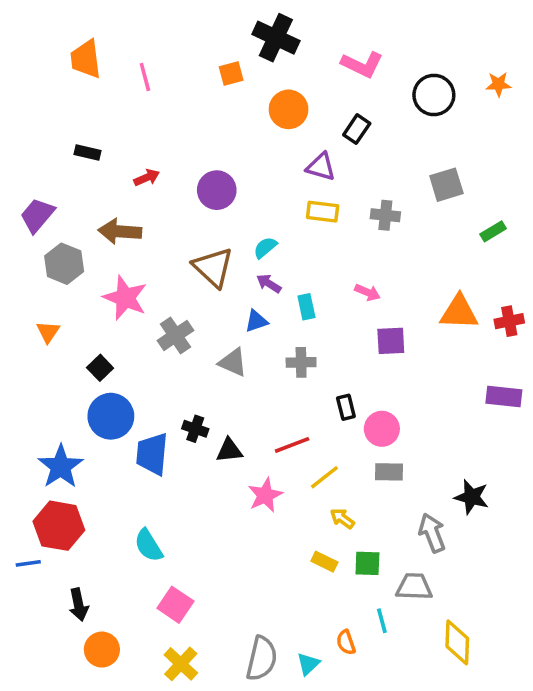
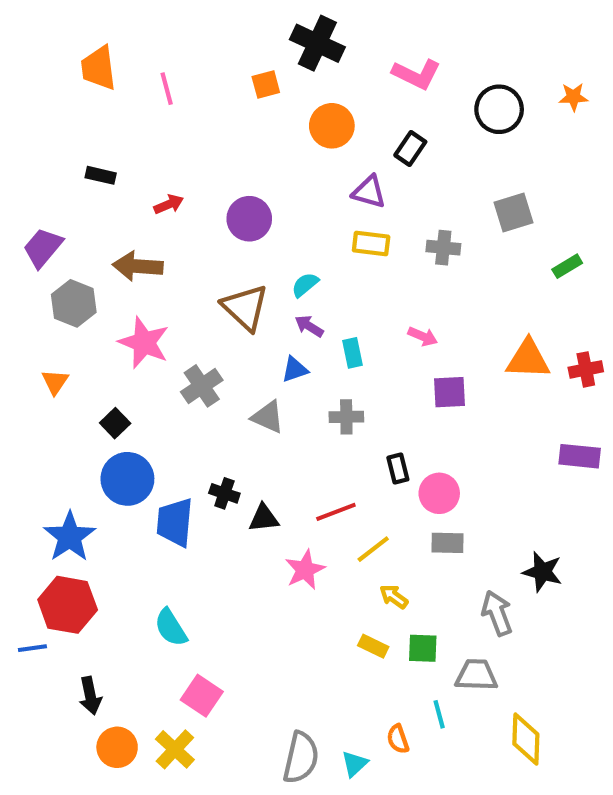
yellow cross: (181, 664) -> (175, 749), moved

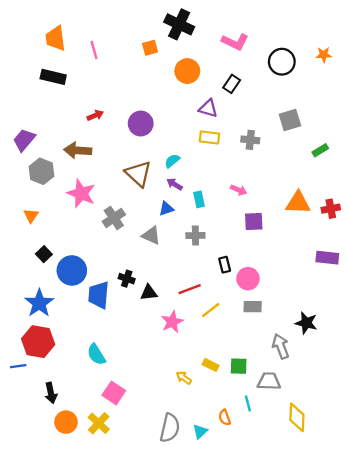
black rectangle: (101, 175) -> (53, 77), moved, size x1.5
black square: (115, 423) -> (44, 254), moved
yellow arrow: (394, 597) -> (184, 378), moved

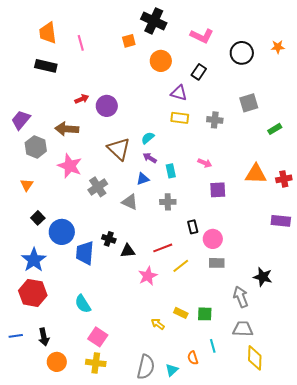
purple circle: (141, 124) -> (107, 106), moved
blue line: (18, 366) -> (16, 336), moved
gray trapezoid: (269, 381) -> (243, 329), moved
yellow cross: (99, 423) -> (96, 363), moved, turned -36

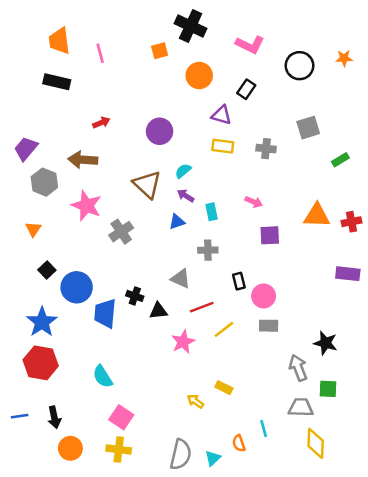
purple circle: (107, 106) -> (160, 131), moved
gray triangle: (130, 202) -> (181, 279), moved
green square: (205, 314) -> (328, 389), moved

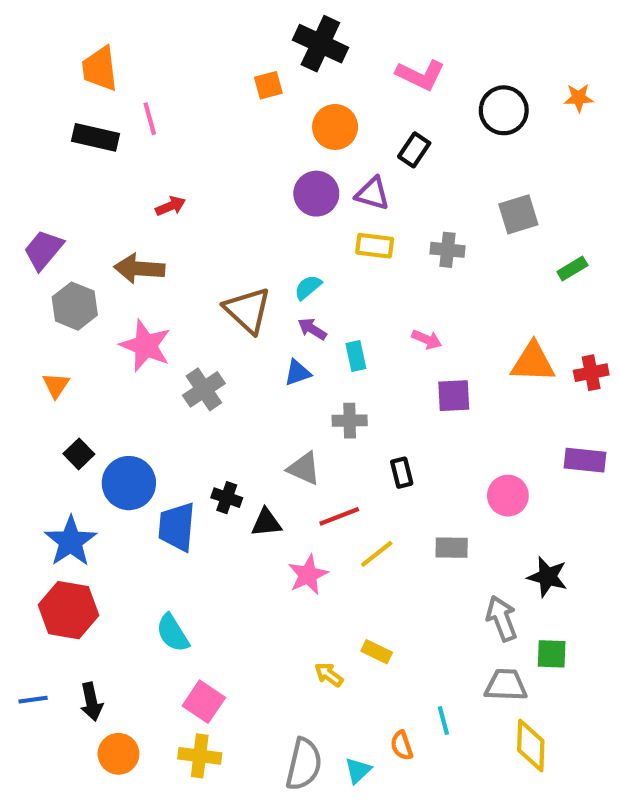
pink line: (100, 53) -> (150, 119), moved
purple circle: (160, 131) -> (316, 194), moved
pink circle: (264, 296) -> (508, 496), moved

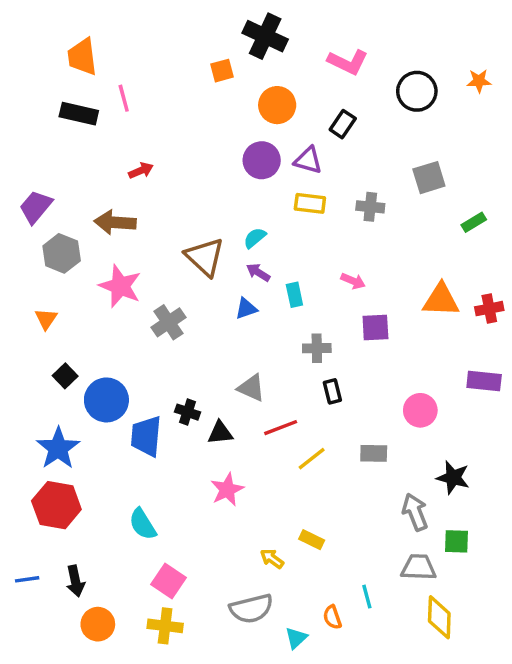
gray cross: (350, 421) -> (317, 348), moved
pink star: (308, 575) -> (227, 490), moved
gray semicircle: (304, 764) -> (251, 609), moved, turned 63

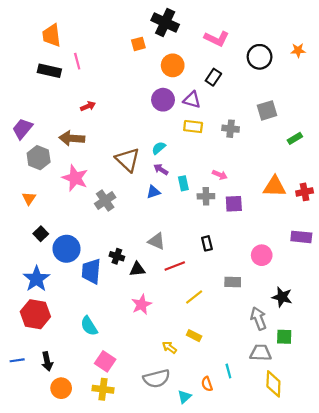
gray cross: (317, 348) -> (206, 196), moved
yellow line: (312, 459) -> (194, 297), moved

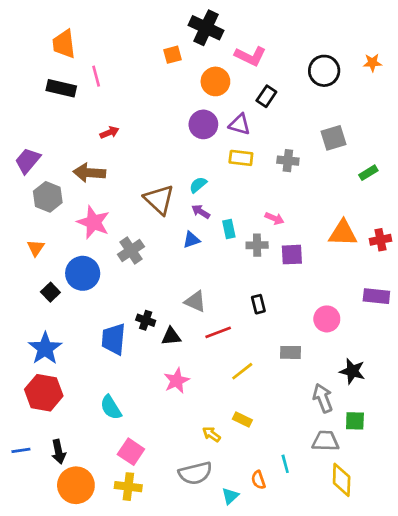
pink L-shape: (217, 39) -> (250, 56), moved
blue circle: (66, 249) -> (83, 273), moved
orange circle: (61, 388) -> (76, 485), size x1.4

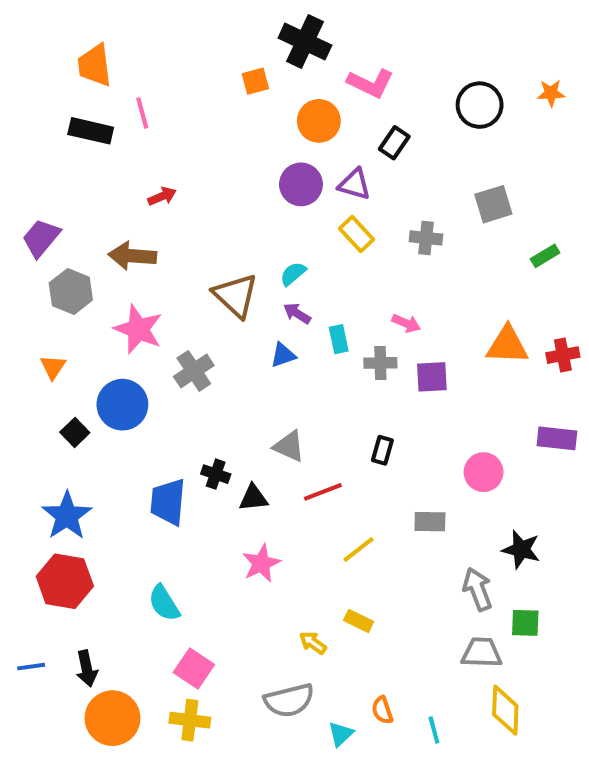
yellow rectangle: (241, 158) -> (357, 234), turned 40
black rectangle: (258, 304) -> (382, 450), turned 30
cyan line: (285, 464) -> (434, 730), moved

